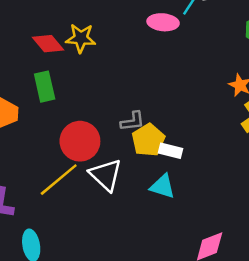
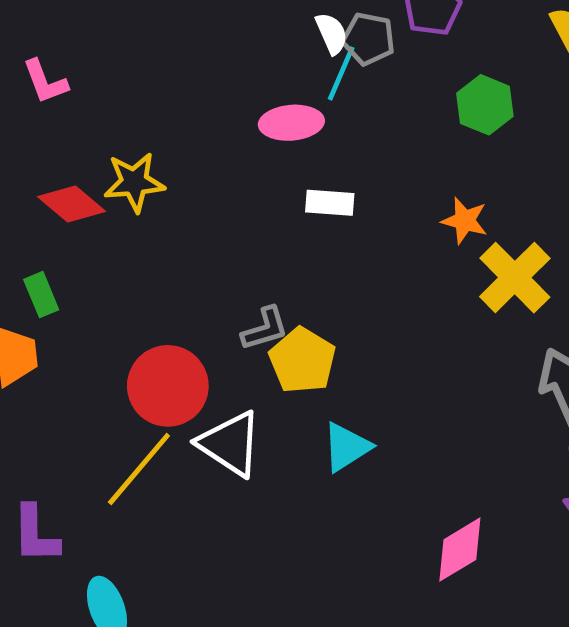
green rectangle: (45, 87) -> (41, 295), moved, size x0.7
white rectangle: (170, 151) -> (330, 203), moved
cyan triangle: (163, 186) -> (346, 447), turned -40

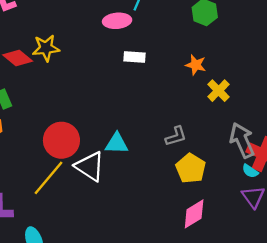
yellow cross: (515, 278) -> (219, 91), size x0.7
gray L-shape: (265, 329) -> (176, 136), moved
yellow pentagon: (302, 360) -> (191, 168), moved
cyan triangle: (346, 447) -> (117, 143), moved, turned 35

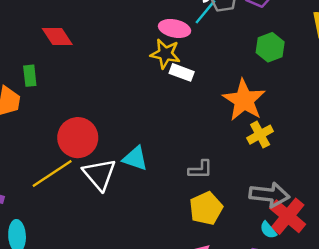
yellow star: (46, 48) -> (165, 54), moved
orange star: (196, 65) -> (244, 100), size x1.8
gray arrow: (242, 140) -> (269, 195), turned 104

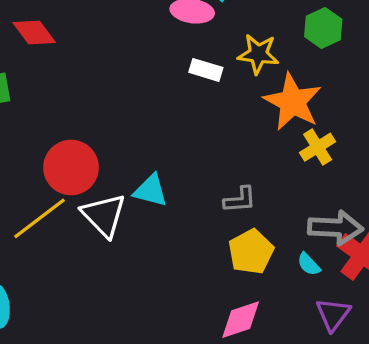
yellow star: (165, 54) -> (258, 54), moved
cyan semicircle: (268, 230) -> (309, 264), moved

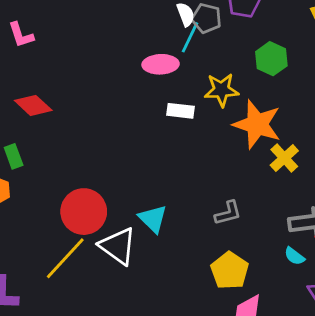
cyan triangle: (151, 190) -> (153, 219), turned 40
yellow pentagon: (251, 252) -> (230, 271), moved

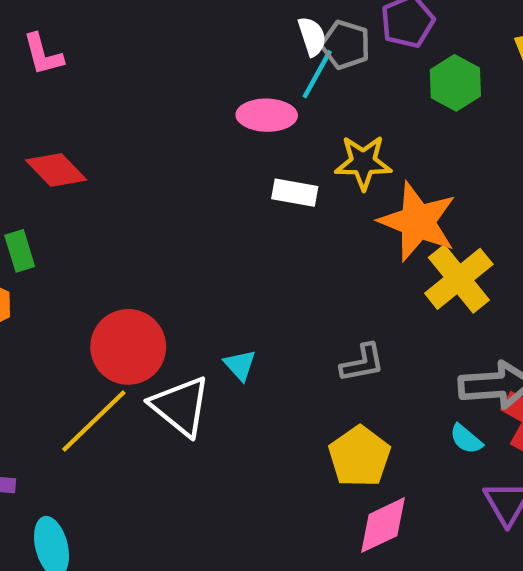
green hexagon: (271, 59) -> (455, 83), moved
yellow cross: (284, 158) -> (459, 279), size x1.4
cyan triangle: (153, 219) -> (240, 365), size x0.7

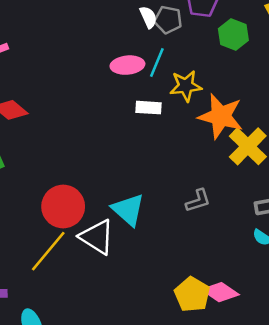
cyan line: (317, 74) -> (157, 63), moved
cyan triangle: (240, 365) -> (128, 210), size x1.8
yellow pentagon: (359, 456) -> (192, 294), moved
pink diamond: (383, 525) -> (220, 292), turned 66

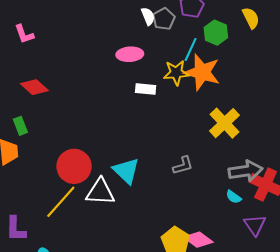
gray pentagon: (168, 20) -> (164, 19), turned 30
cyan line: (157, 63) -> (191, 50), moved
orange star: (221, 116) -> (202, 72), moved
white triangle: (97, 237) -> (100, 192), turned -32

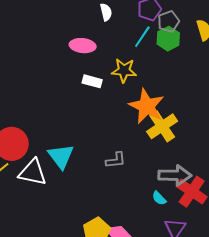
gray pentagon: (164, 19) -> (168, 21), moved
cyan line: (191, 50) -> (142, 37), moved
orange star: (202, 72) -> (147, 106), moved

